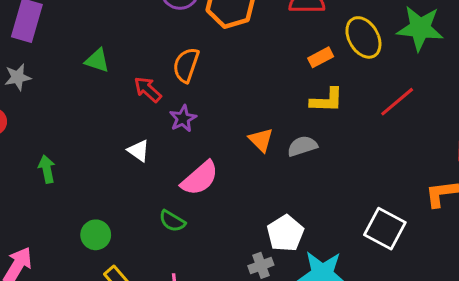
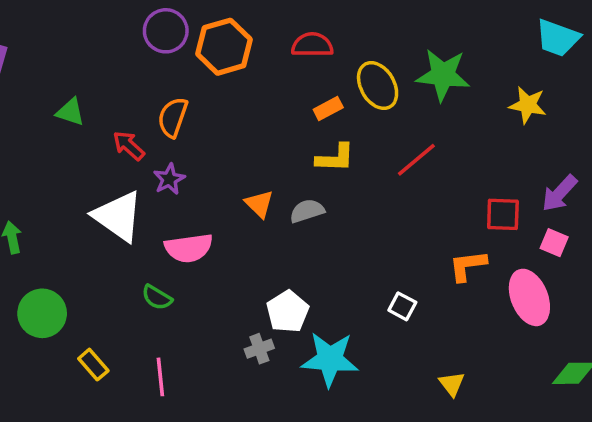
white triangle: (139, 151) -> (118, 216), size x2.0
pink semicircle: (200, 178) -> (189, 248), turned 33
white square: (385, 229) -> (402, 306), size x0.6
green circle: (96, 235) -> (42, 313), moved, size x1.4

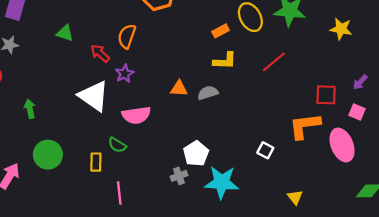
purple arrow: (559, 193) -> (360, 82), size x0.7
orange triangle: (259, 204) -> (179, 89), turned -42
orange L-shape: (468, 266) -> (305, 126), size x1.4
yellow rectangle: (93, 365) -> (96, 162), moved, turned 42

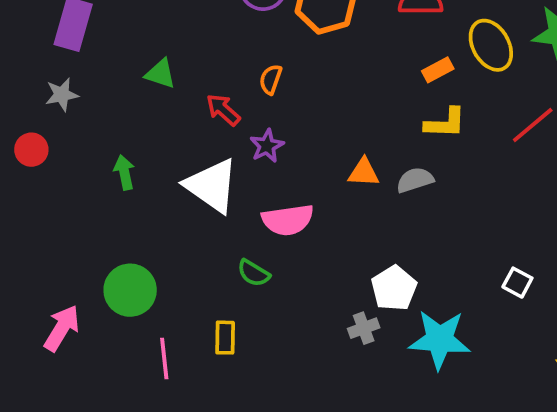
orange semicircle: (127, 36) -> (271, 79), size x0.7
green arrow: (30, 109) -> (124, 172), moved
yellow rectangle: (96, 162) -> (225, 338), moved
pink line: (119, 193) -> (164, 358), moved

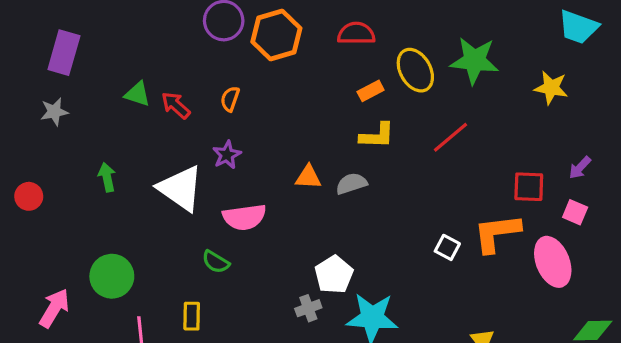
red arrow: (223, 110) -> (176, 105), moved
red circle: (31, 150) -> (29, 196), moved
white square: (517, 283) -> (447, 247), moved

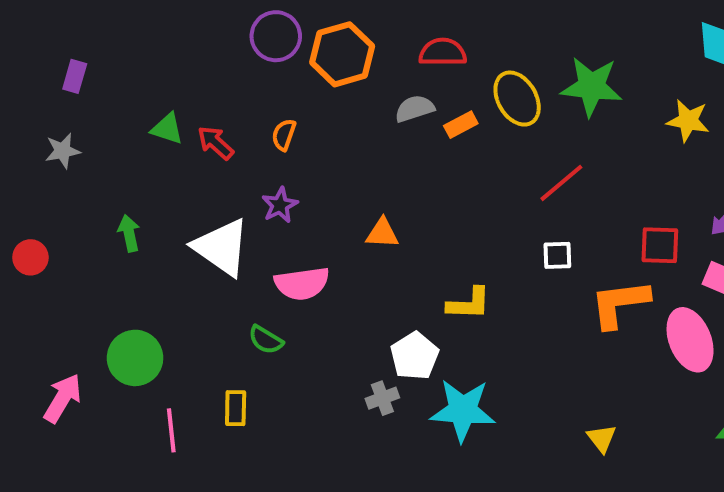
purple rectangle: (64, 53) -> (75, 76), size x0.6
yellow L-shape: (377, 136) -> (469, 304), moved
gray semicircle: (351, 184) -> (415, 109), moved
white square: (447, 247) -> (557, 255), moved, turned -30

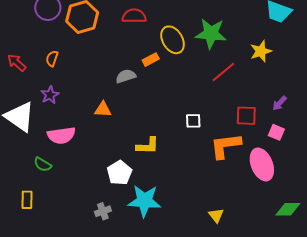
gray semicircle: (415, 109) -> (126, 76), moved
yellow star: (688, 121) -> (261, 51), turned -30
orange rectangle: (461, 125) -> (151, 60), moved
red line: (561, 183) -> (223, 72), moved
gray cross: (382, 398) -> (103, 211), moved

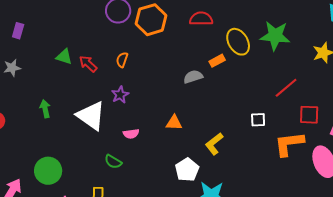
red line: (223, 72) -> (286, 88), moved
orange triangle: (103, 109) -> (174, 123), moved
pink semicircle: (61, 135) -> (131, 134), size x0.6
yellow L-shape: (148, 146) -> (214, 144), turned 140

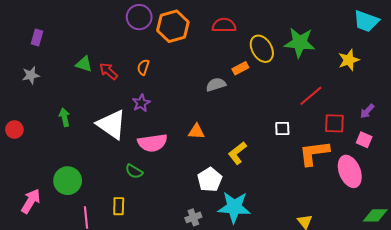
pink semicircle: (131, 134) -> (152, 143), size x1.8

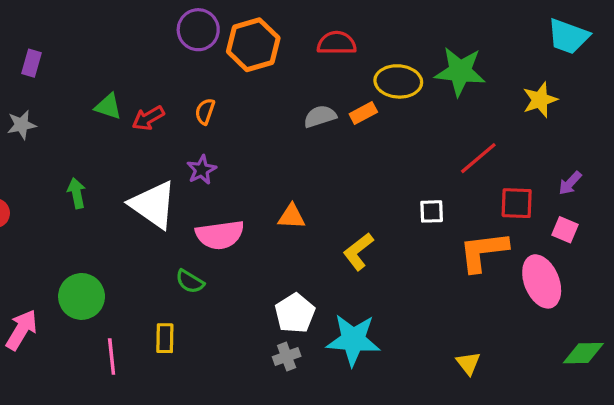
yellow ellipse: (262, 49) -> (398, 81), turned -56
red arrow: (108, 71) -> (148, 118), turned -72
gray semicircle: (216, 85) -> (320, 116), moved
white pentagon: (210, 180) -> (295, 313), moved

